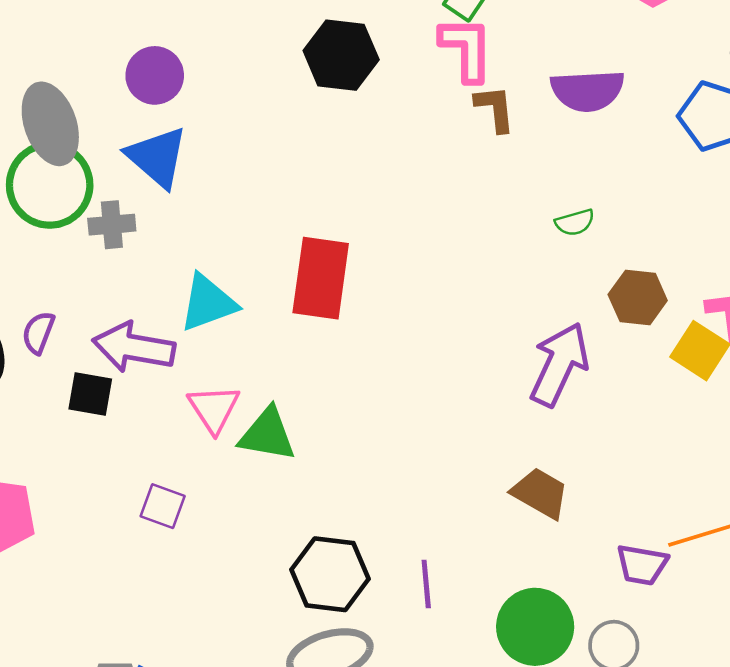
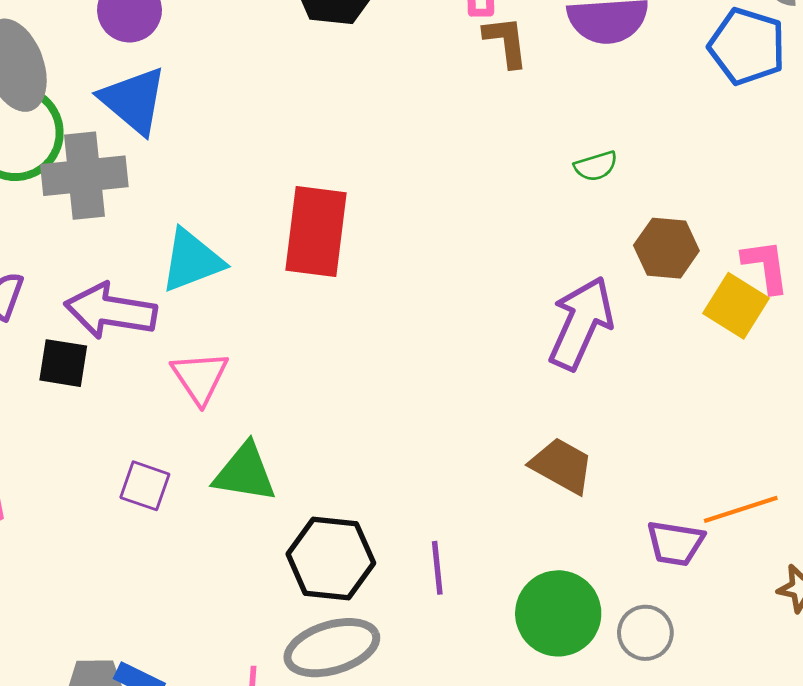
gray cross: (112, 225) -> (84, 176), size x1.6
green triangle: (267, 434) -> (245, 473), moved

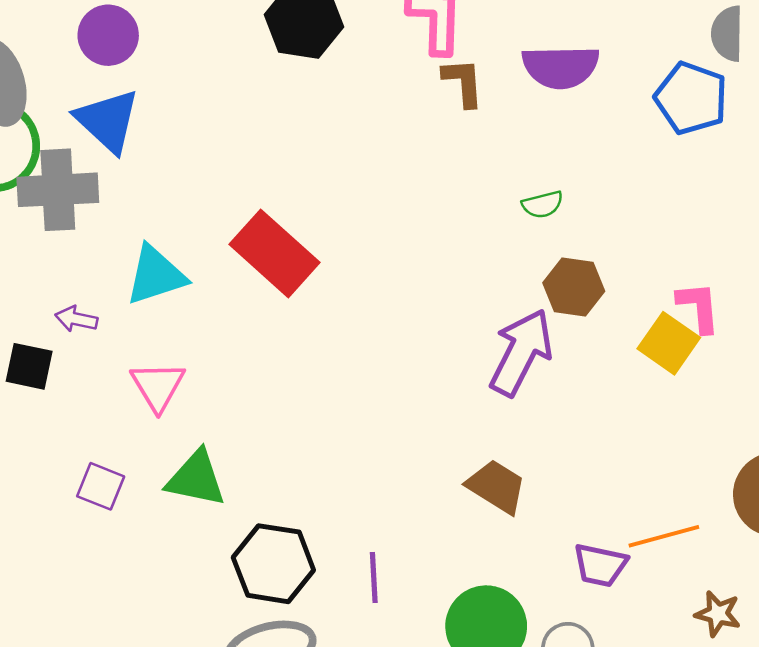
red rectangle: (316, 232) -> (274, 253), turned -58
brown hexagon: (666, 248) -> (574, 287), moved
purple arrow: (111, 311) -> (76, 319), size x0.5

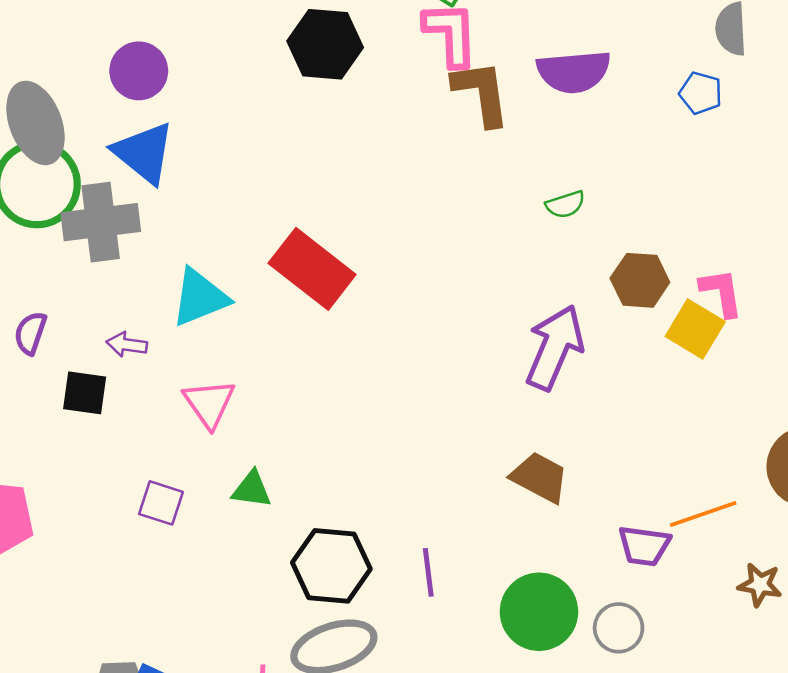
brown L-shape: (463, 82) -> (481, 93), size x1.4
blue pentagon: (691, 98) -> (701, 93), size x0.6
brown hexagon: (574, 287) -> (640, 280), moved
green triangle: (196, 479) -> (252, 489), size x0.7

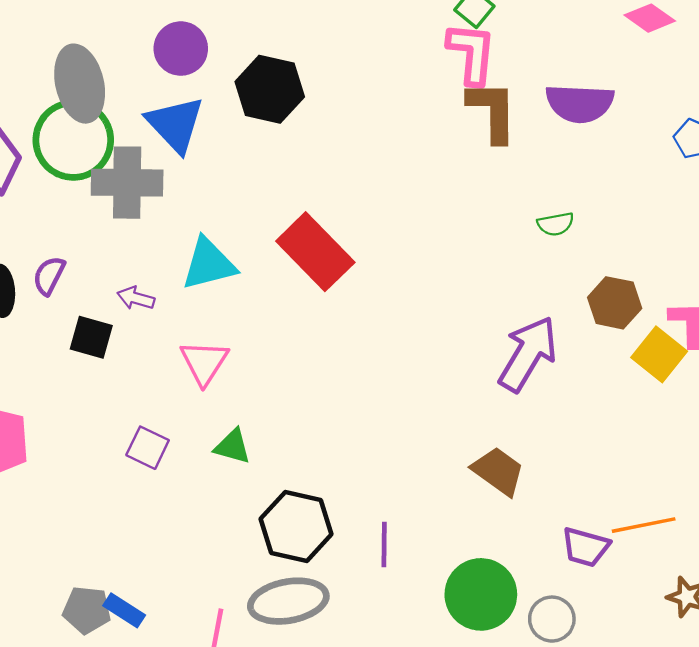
black hexagon: (325, 44) -> (270, 89), moved

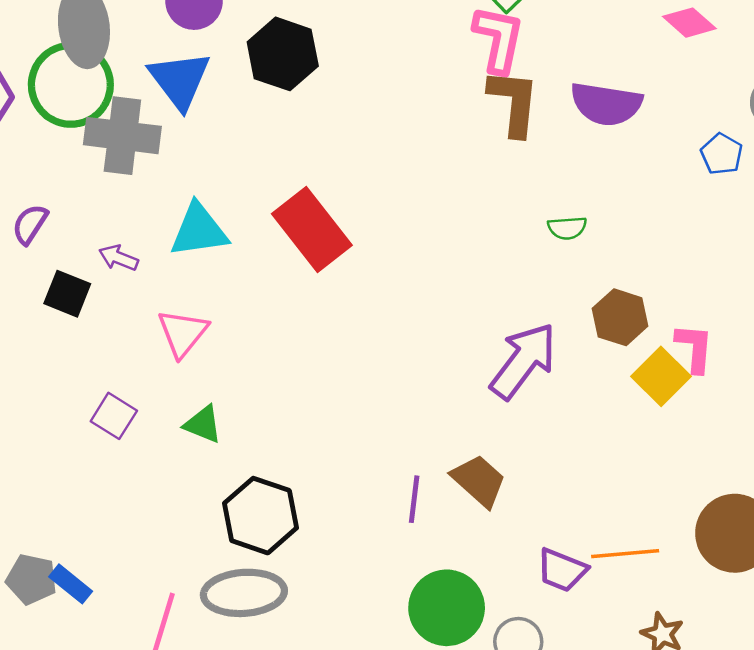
purple line: (384, 545) -> (414, 499), moved

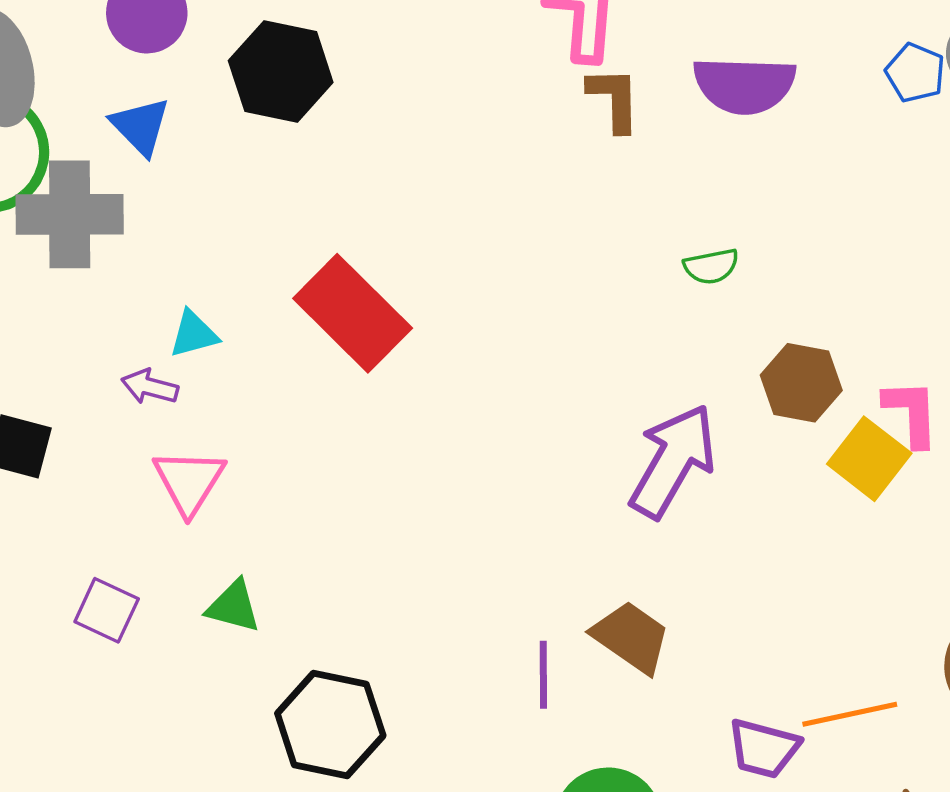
blue triangle: (180, 80) -> (140, 126), size x0.7
brown L-shape: (514, 102) -> (614, 99), size x0.7
blue pentagon: (722, 154) -> (915, 73), moved
cyan triangle: (199, 230) -> (194, 334), size x0.6
purple arrow: (118, 258) -> (150, 387), moved

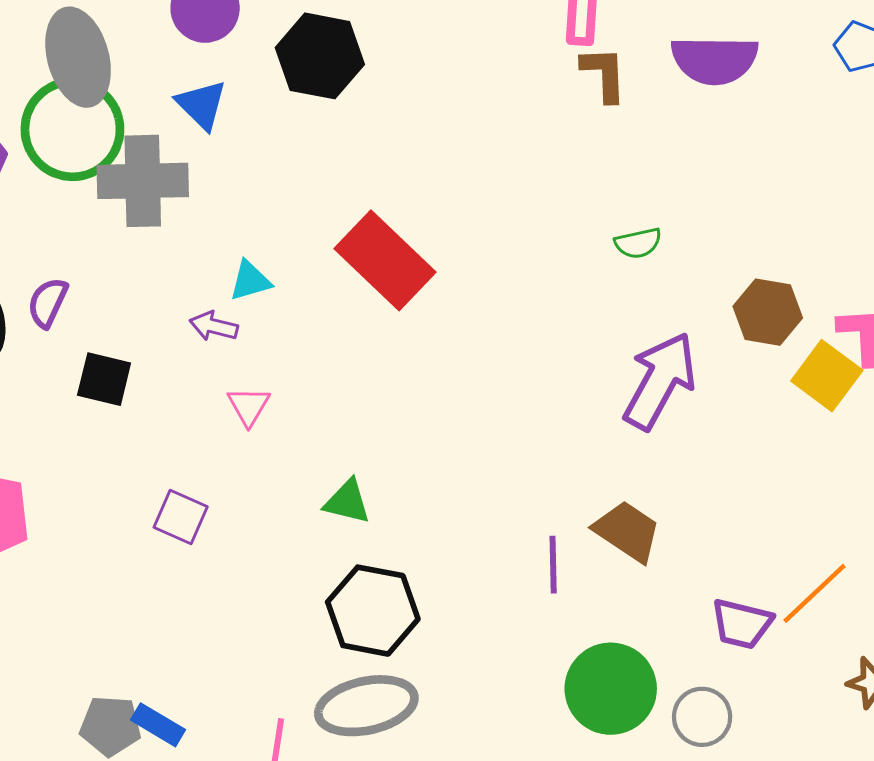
green semicircle: (711, 266) -> (638, 243), moved
pink triangle: (189, 481) -> (249, 406), size x0.7
green triangle: (233, 606) -> (347, 502), moved
orange line: (850, 714) -> (814, 593), turned -30

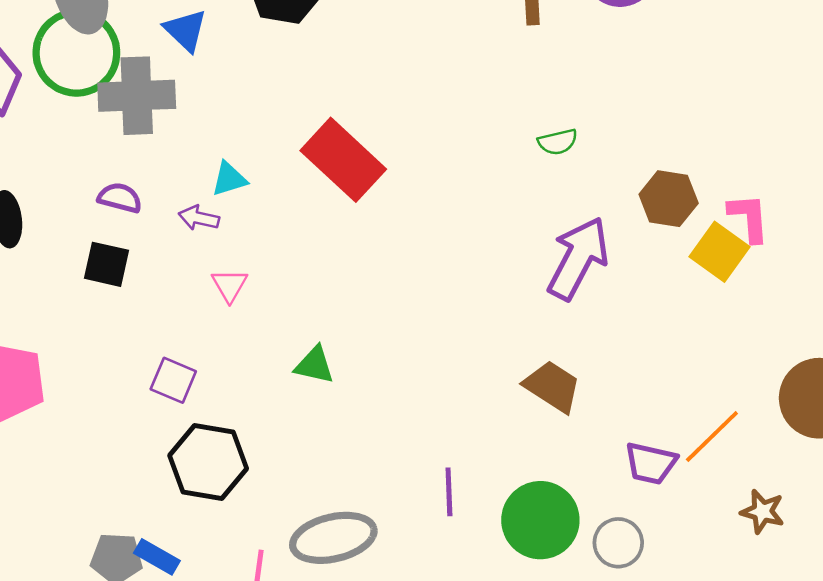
purple semicircle: (48, 303) -> (120, 198), moved, turned 81
purple line: (553, 565) -> (449, 492), moved
black hexagon: (373, 611) -> (208, 462), moved

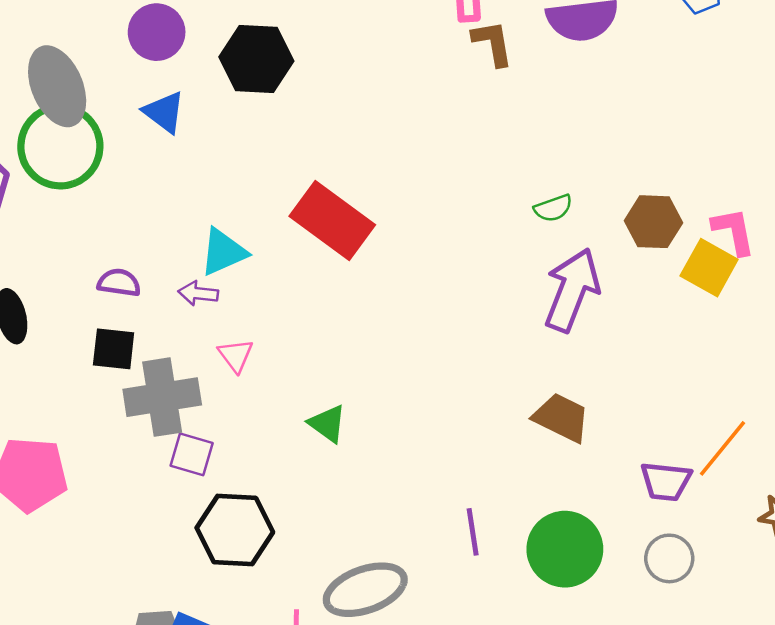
gray cross: (137, 96) -> (162, 397), moved
green semicircle: (558, 142) -> (553, 208), moved
cyan triangle: (229, 179) -> (223, 252), size x1.4
green triangle: (314, 365) -> (327, 424), turned 30
gray circle: (618, 543) -> (669, 558), moved

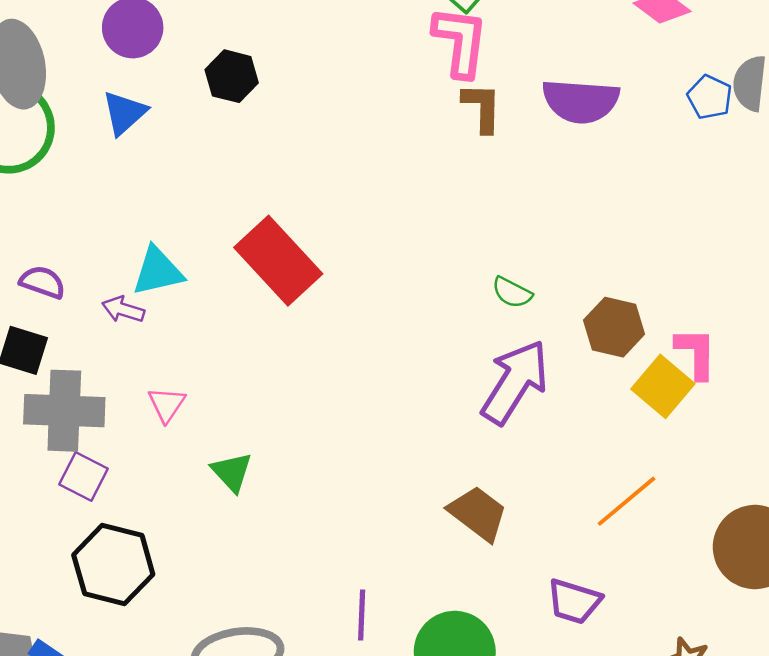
black hexagon: (256, 59) -> (232, 76), size x0.7
blue triangle: (164, 112) -> (124, 113), turned 30
green semicircle: (553, 208) -> (512, 293), turned 36
pink triangle: (236, 355) -> (167, 404), moved
orange line: (722, 448) -> (627, 501), moved

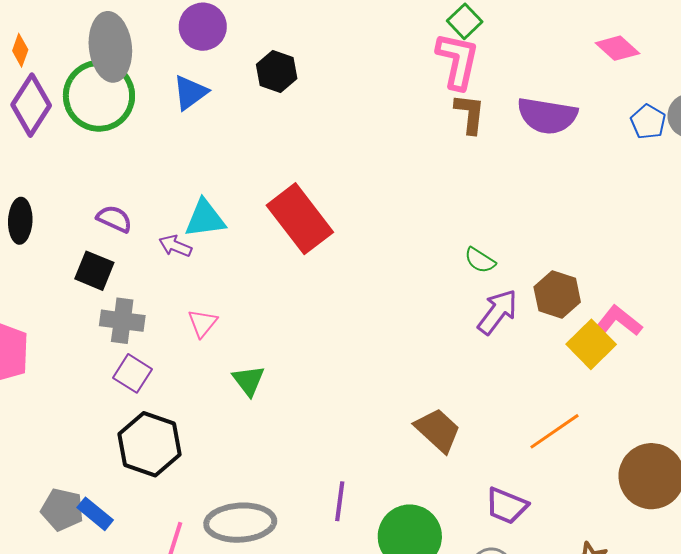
pink L-shape: (696, 353) -> (619, 321), turned -57
purple arrow: (515, 382) -> (497, 312), moved, size x0.7
gray cross: (64, 411) -> (122, 321), size x0.7

